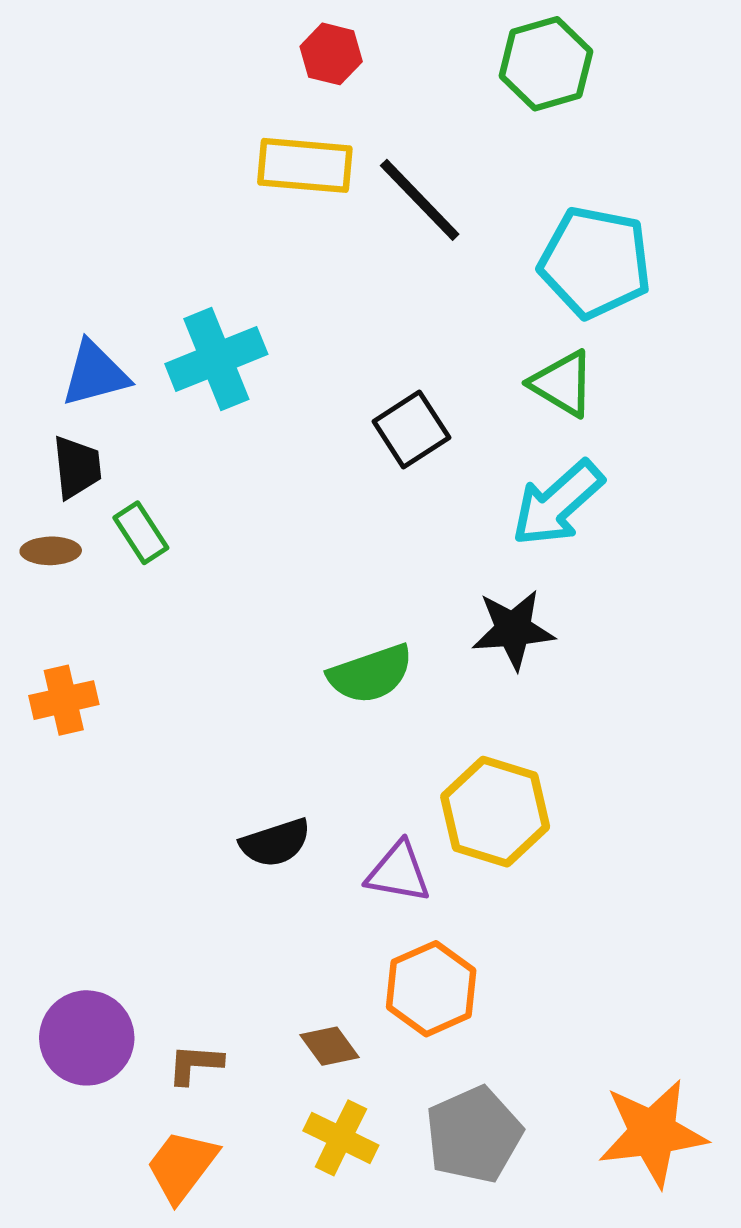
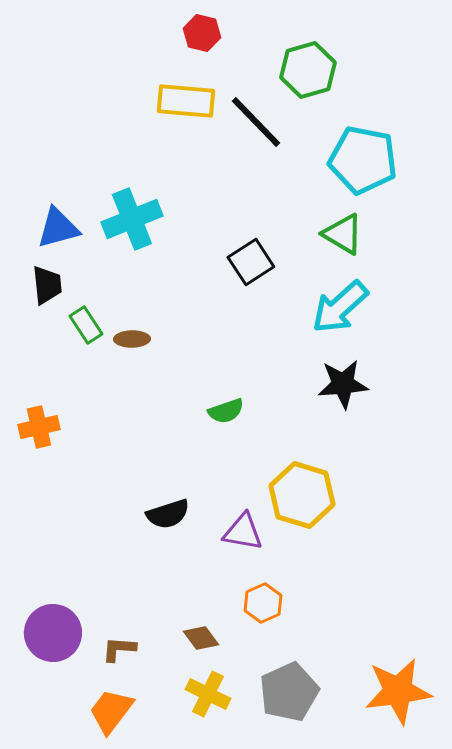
green hexagon: (546, 64) -> (308, 70), moved
brown ellipse: (51, 551) -> (132, 339), moved
black star: (513, 630) -> (343, 384), moved
green semicircle: (370, 674) -> (226, 411), size x0.7
orange hexagon: (431, 989) -> (263, 603), size x0.7

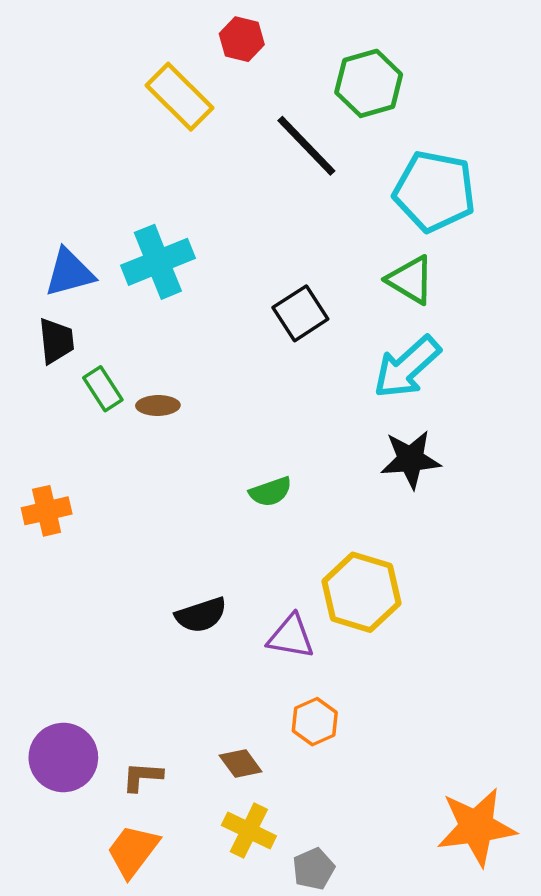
yellow rectangle: (186, 101) -> (179, 97), moved, turned 40
gray pentagon: (289, 692) -> (314, 869), moved, size x0.6

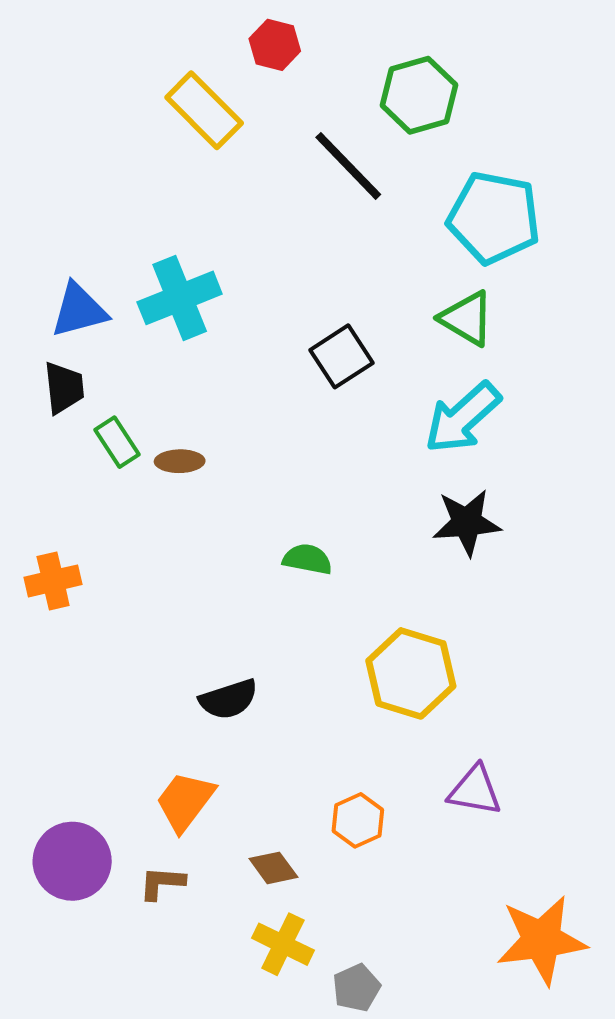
green semicircle: (270, 492) -> (307, 559), turned -150
purple triangle: (291, 637) -> (475, 790), moved
orange trapezoid: (133, 851) -> (185, 801), moved

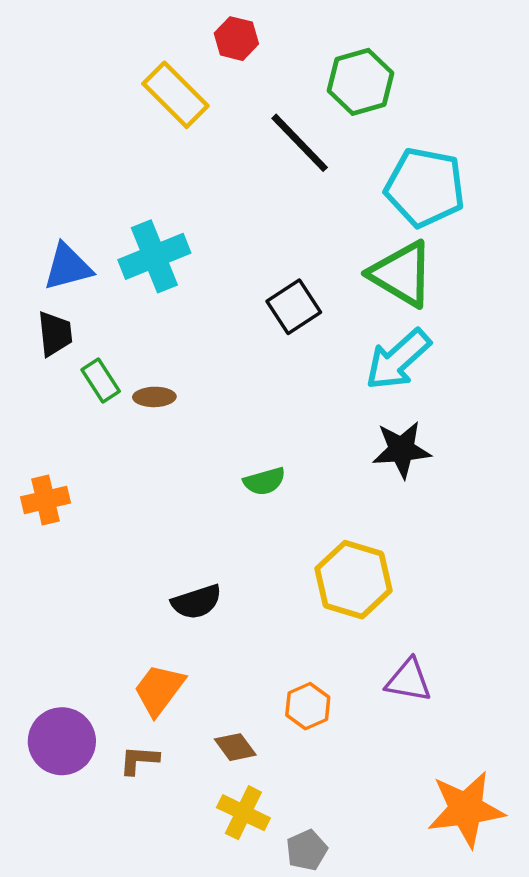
green triangle: (467, 318) -> (401, 274), size x1.4
green semicircle: (307, 559) -> (264, 481), turned 153

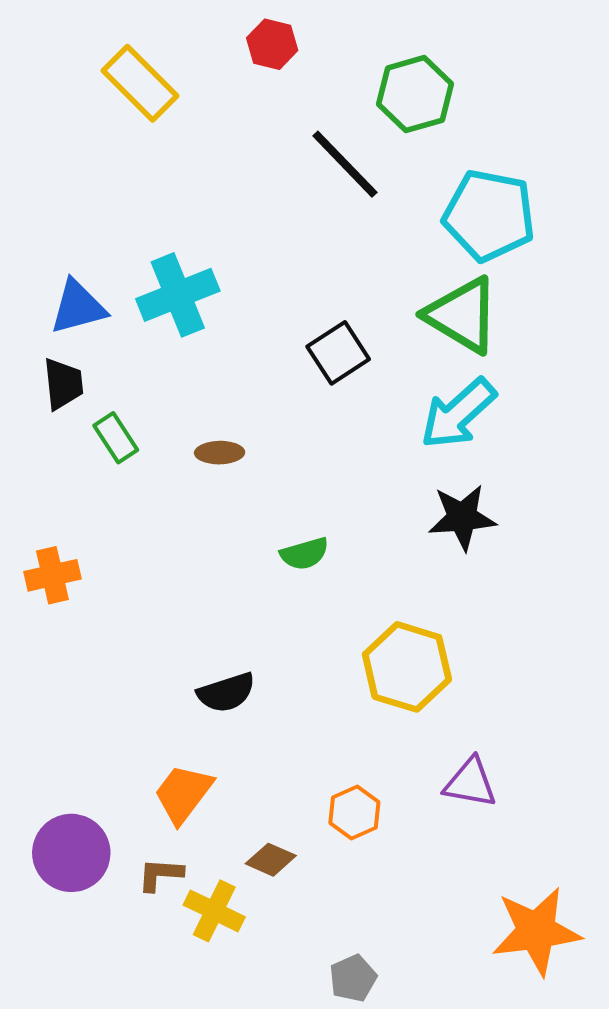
yellow rectangle: (175, 95) -> (140, 83), moved
brown ellipse: (154, 397) -> (220, 453), moved
brown diamond: (235, 747) -> (271, 860), turned -30
yellow cross: (243, 813) -> (214, 911), moved

